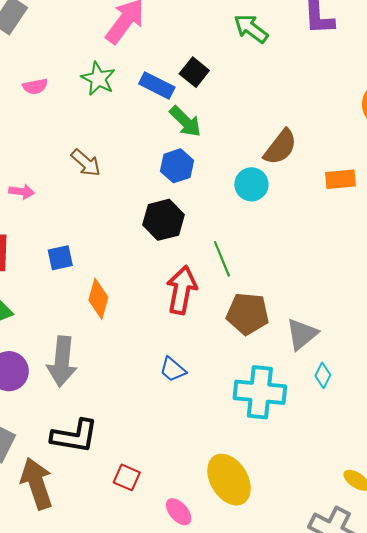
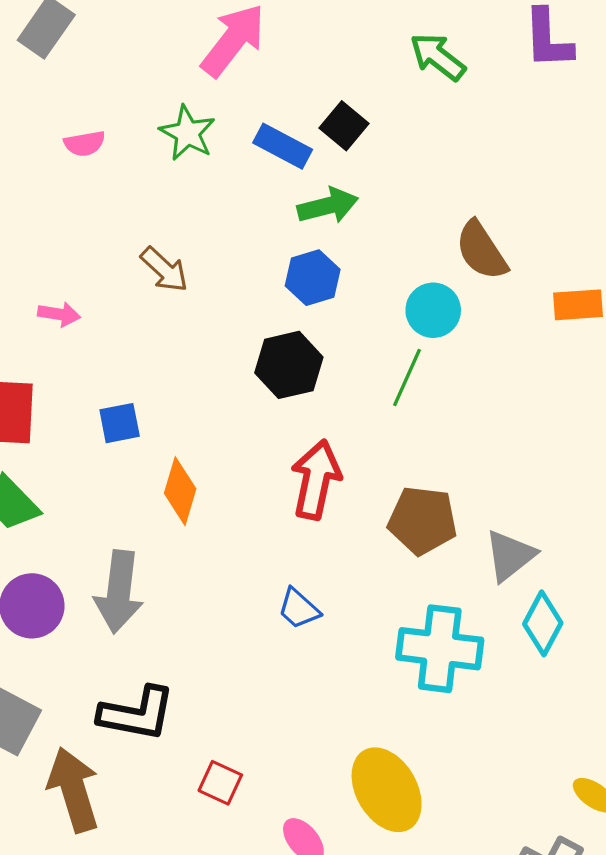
green arrow: (185, 121) -> (328, 206), turned -60
brown semicircle: (280, 147) -> (481, 251), turned 108
green line: (222, 259) -> (407, 378), moved, turned 45
cyan diamond: (323, 375) -> (543, 623), size x1.5

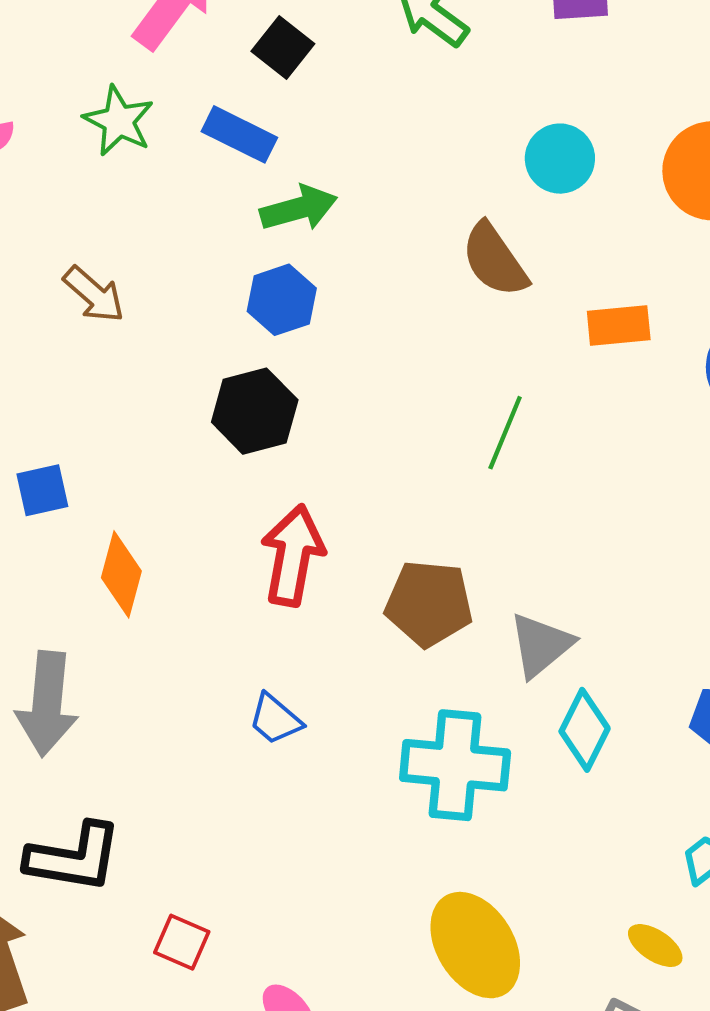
black square: (344, 126) -> (283, 47), moved
cyan circle: (433, 310) -> (560, 159), moved
green line: (407, 378) -> (505, 433), moved
yellow ellipse: (387, 790) -> (475, 945), moved

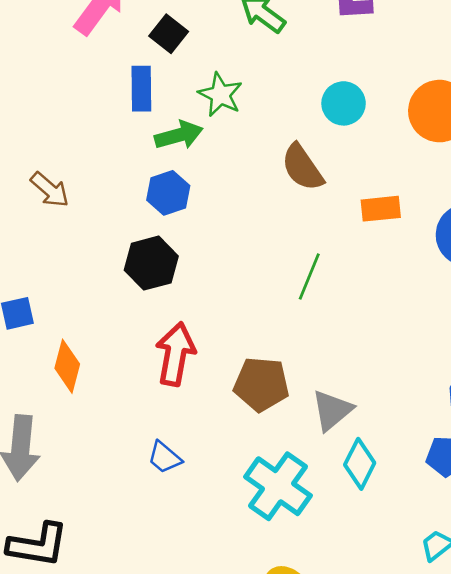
green star: (119, 121) -> (220, 95), moved
blue rectangle: (239, 134) -> (141, 89), turned 63
cyan cross: (455, 765) -> (278, 486), turned 30

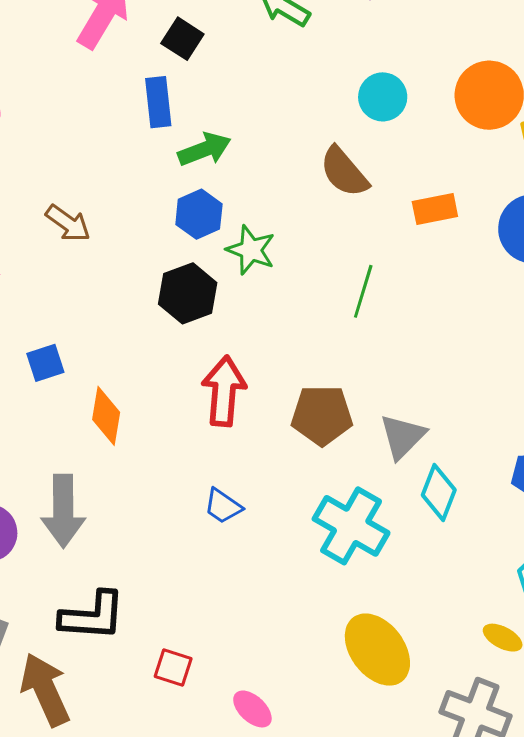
green star: (220, 95) -> (251, 250), moved

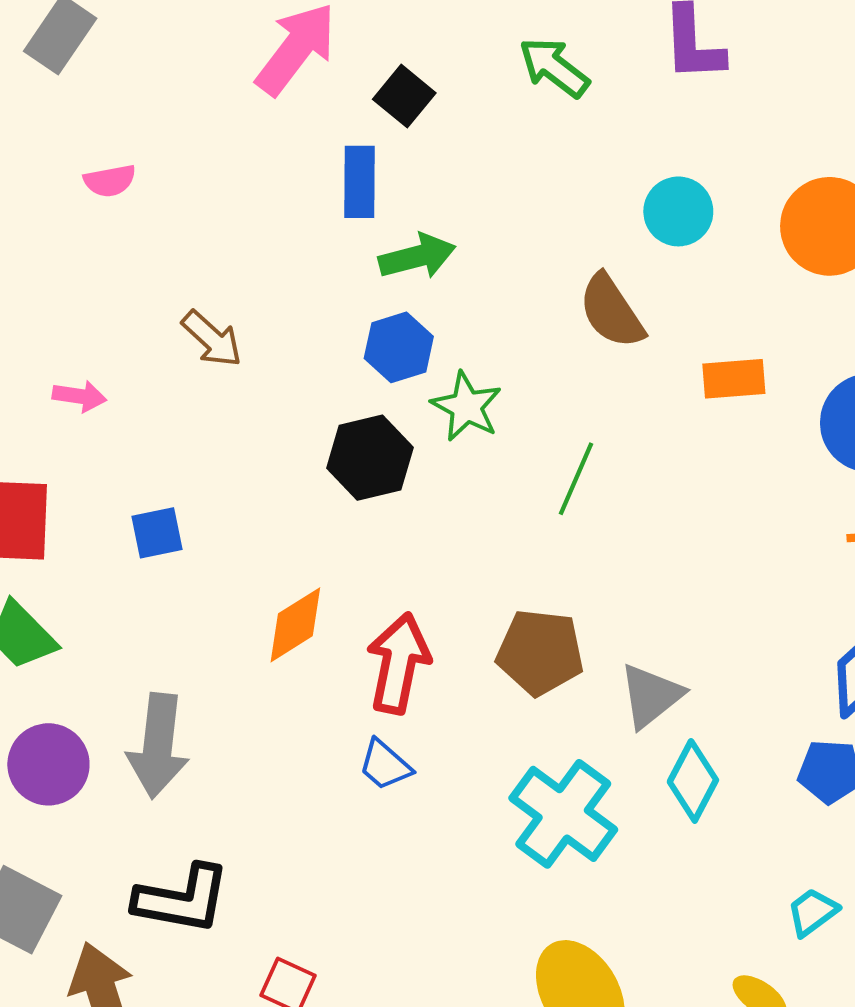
green line: (363, 291) -> (576, 479), moved
red arrow: (224, 391) -> (398, 663), moved
orange diamond: (106, 416) -> (295, 625), moved, turned 42

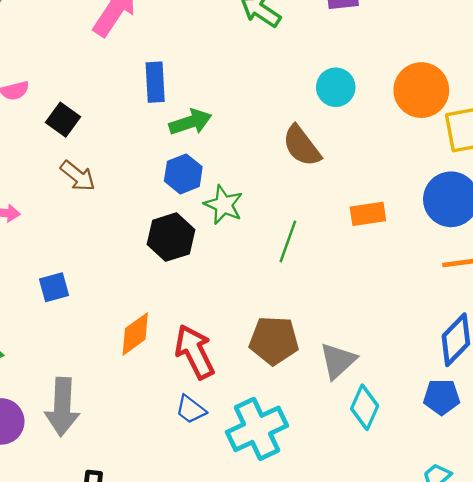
black square: (404, 96) -> (63, 120), moved
orange rectangle: (734, 379) -> (368, 214), moved
red arrow: (398, 663) -> (195, 352), turned -34
cyan cross: (563, 814) -> (257, 429), moved, turned 32

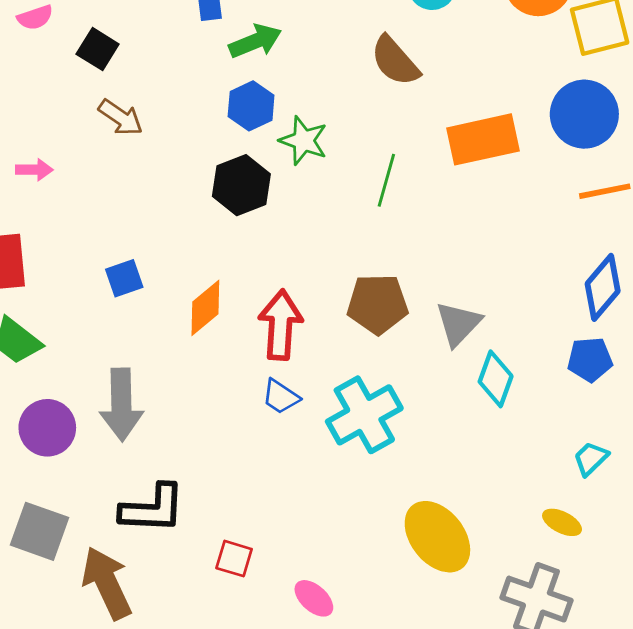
orange rectangle: (368, 214) -> (483, 139), size x1.6
blue square: (54, 287) -> (124, 278), moved
red arrow: (195, 352) -> (280, 325), turned 34

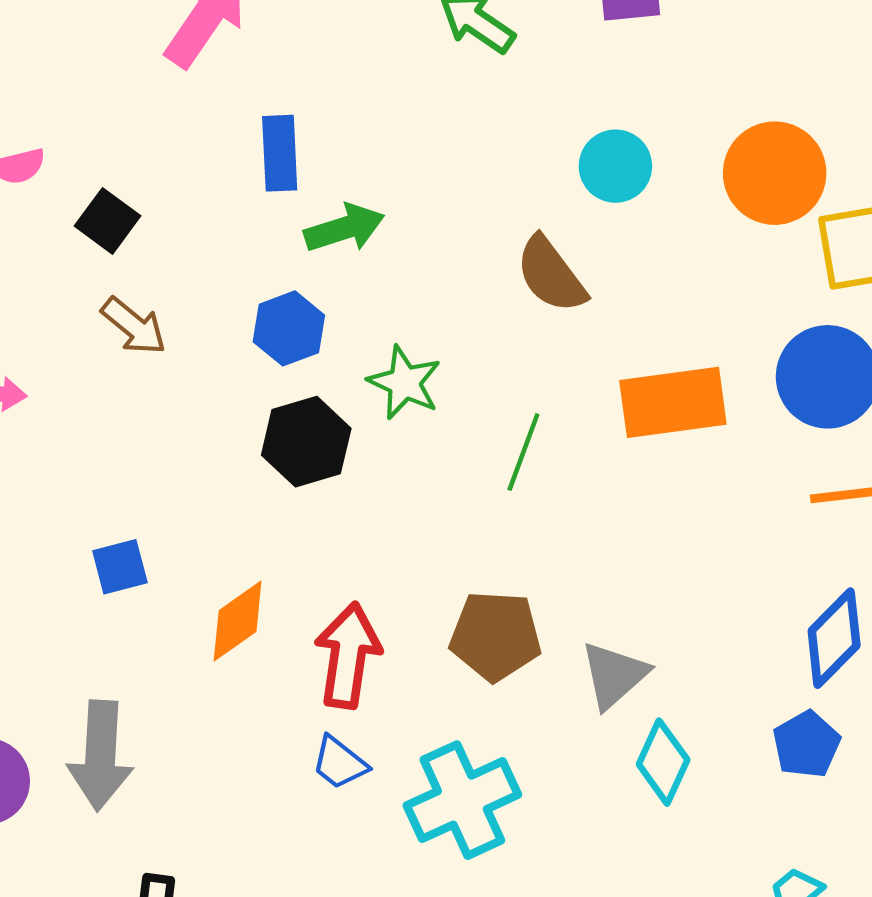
blue hexagon: (251, 106) -> (289, 328), moved
blue pentagon: (590, 359) -> (806, 744), turned -30

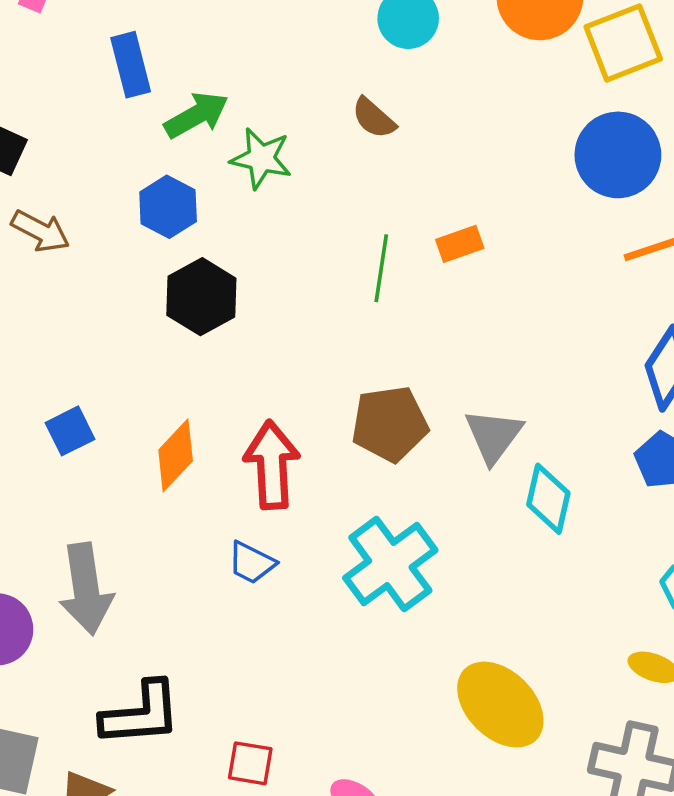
brown semicircle: (551, 275) -> (374, 118), size x0.7
green star: (404, 383) -> (261, 158), moved
orange rectangle: (673, 402) -> (460, 244), moved, size x0.5
blue trapezoid: (339, 763) -> (252, 563), moved

